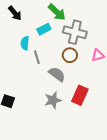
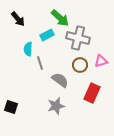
brown circle: (70, 55) -> (80, 65), moved
red rectangle: (80, 95) -> (92, 93), moved

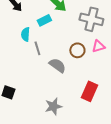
gray cross: (78, 38) -> (91, 19), moved
red rectangle: (92, 93) -> (89, 91), moved
gray star: (56, 106) -> (53, 106), moved

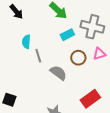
cyan rectangle: (44, 20) -> (67, 35), moved
red rectangle: (89, 91) -> (90, 99), turned 30

